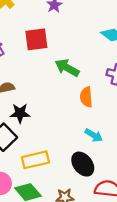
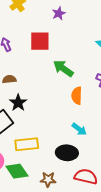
black star: (20, 113) -> (18, 103), turned 30
black ellipse: (83, 164) -> (67, 153), turned -55

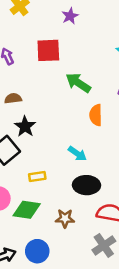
cyan arrow: (79, 129) -> (77, 154), moved
yellow rectangle: (27, 144) -> (37, 177), size x0.6
green diamond: (17, 171) -> (27, 210), turned -45

